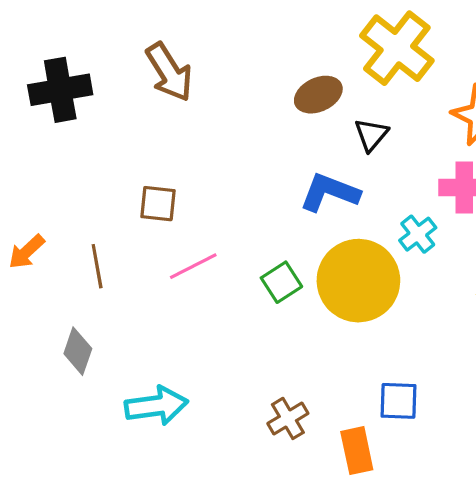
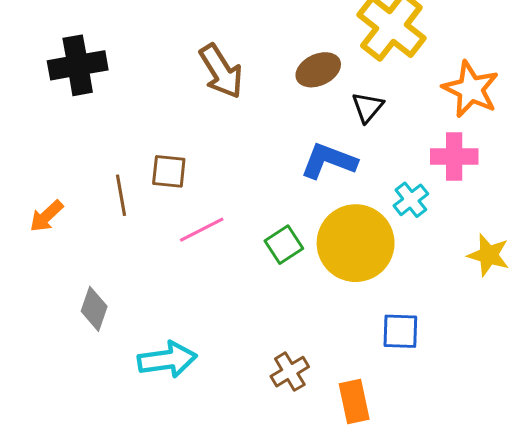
brown arrow: (169, 72) -> (221, 71), moved
brown line: (97, 266) -> (121, 195), moved
blue square: (399, 401) -> (400, 331), moved

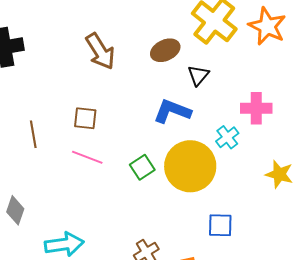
orange star: (471, 89) -> (267, 26), moved
brown square: (169, 171) -> (85, 118), moved
pink line: (202, 230) -> (87, 157), turned 48

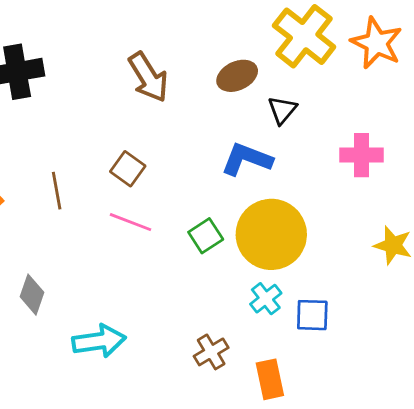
brown square: (85, 118) -> (128, 169), turned 30
cyan cross: (227, 137) -> (266, 299), moved

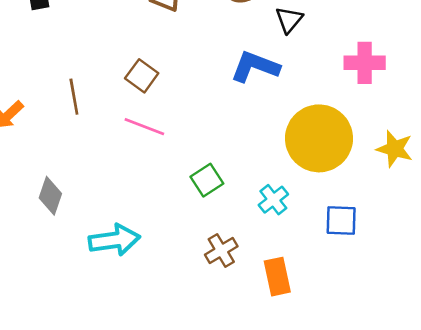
yellow circle: (271, 234) -> (319, 138), moved
green square: (206, 236) -> (207, 180), moved
blue square: (312, 315) -> (341, 221), moved

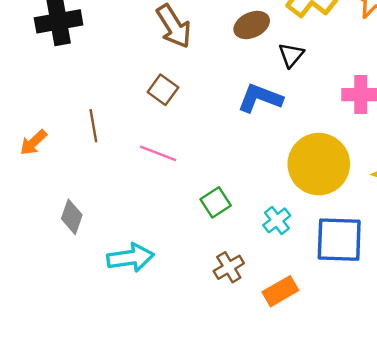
brown square: (142, 76) -> (163, 90), moved
blue square: (341, 221) -> (339, 240), size x1.6
orange rectangle: (277, 277) -> (280, 291), turned 72

